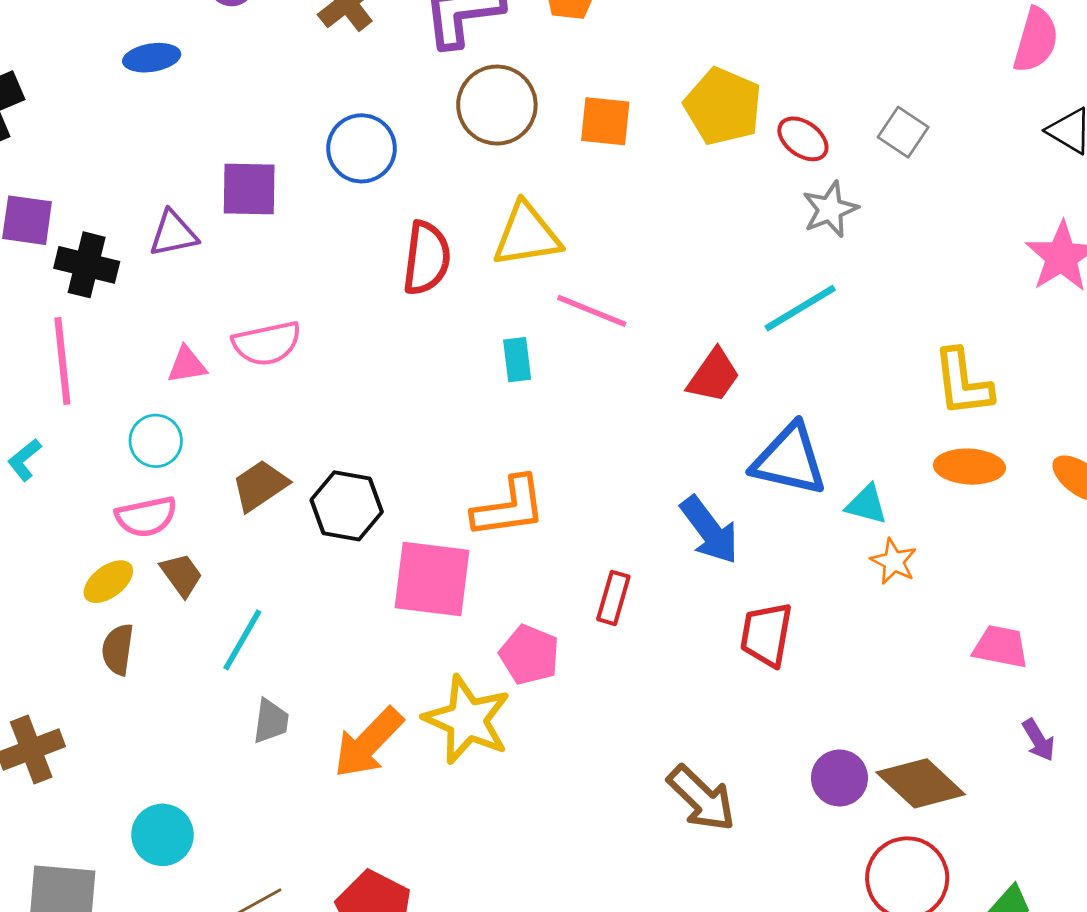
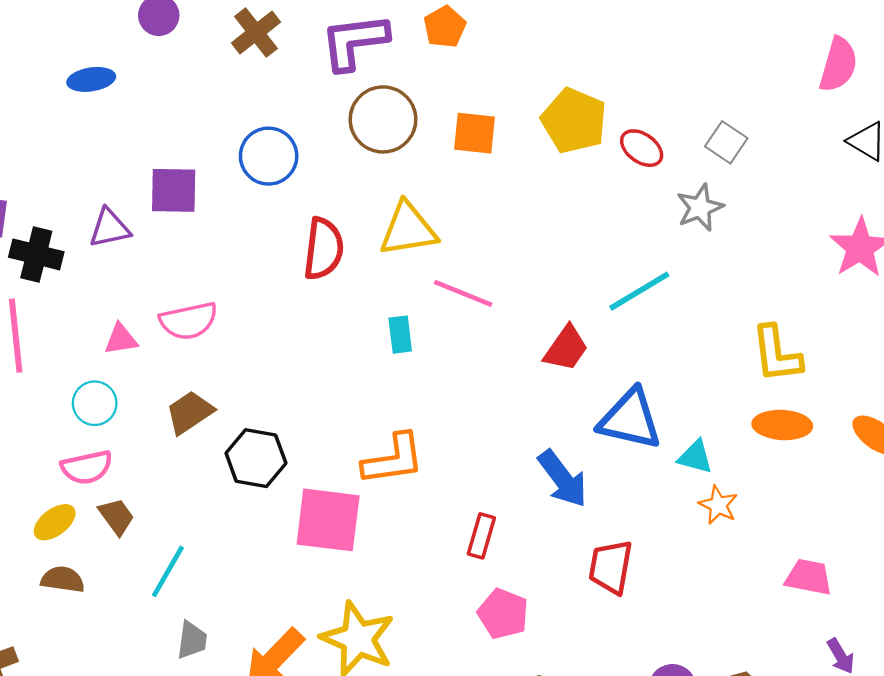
gray star: (830, 209) -> (700, 208), moved
brown trapezoid: (260, 486) -> (190, 412), moved
brown semicircle: (118, 649) -> (63, 579), turned 90
pink pentagon: (529, 655) -> (503, 614), moved

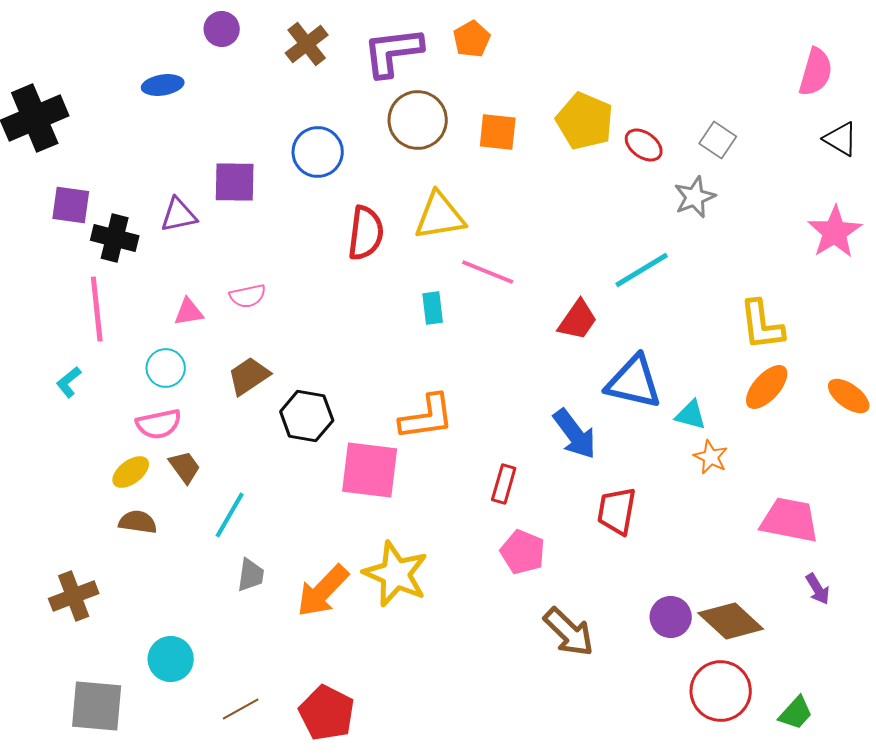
pink semicircle: (188, 321) -> (248, 296), size x0.7
orange ellipse: (782, 425) -> (767, 387), turned -51
pink trapezoid: (809, 577) -> (790, 520), size x1.4

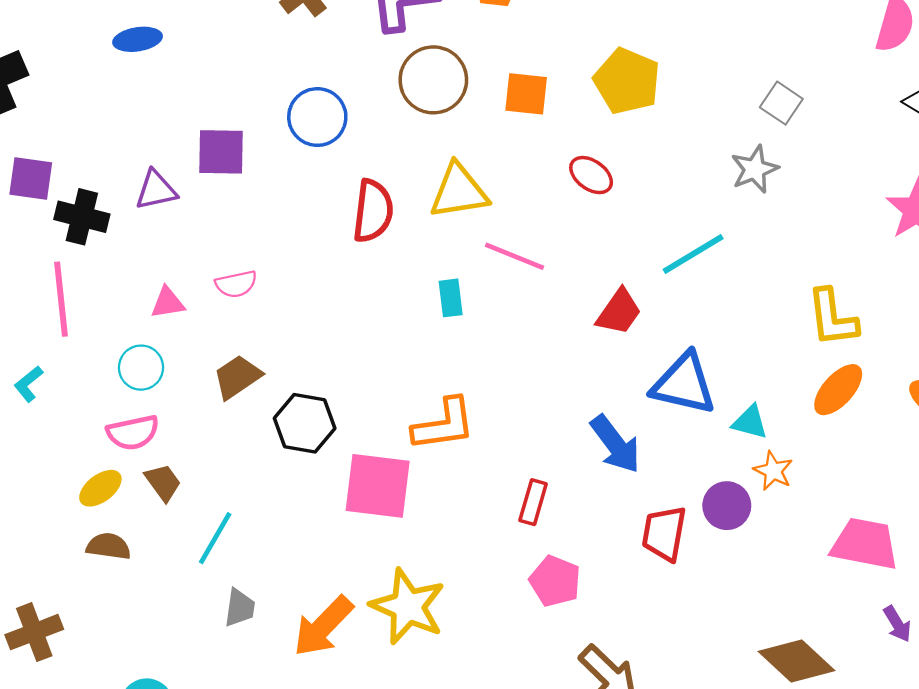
red ellipse: (644, 145) -> (591, 175), moved
purple circle: (671, 617) -> (727, 506), moved

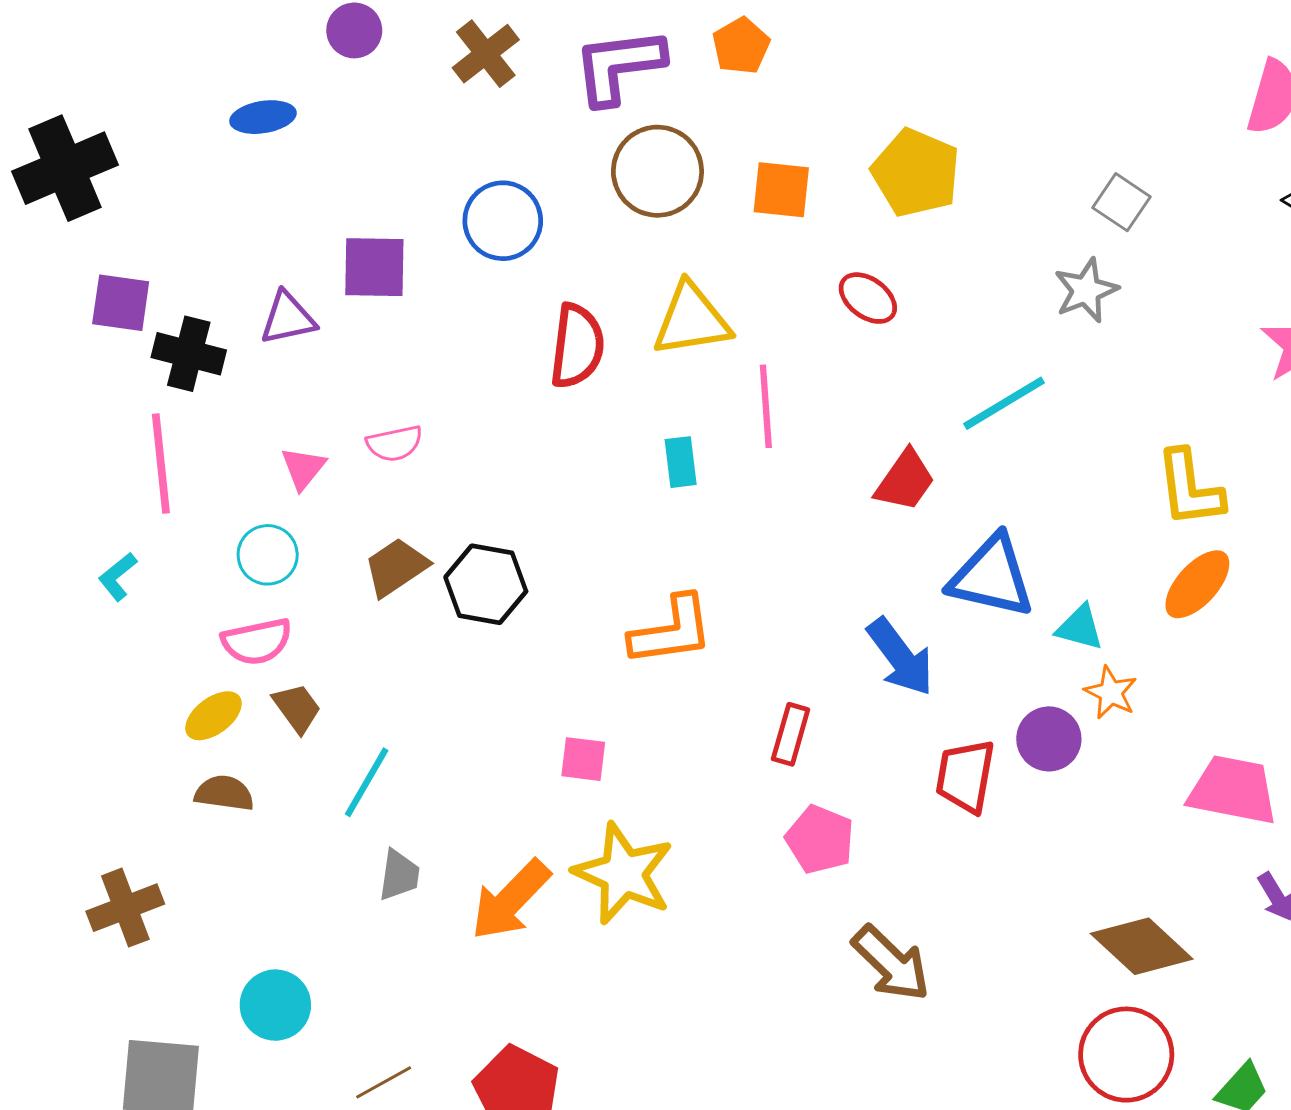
pink line: (515, 256) -> (766, 406), turned 64
pink triangle: (168, 303) -> (303, 468), turned -42
black hexagon: (305, 423) -> (486, 584), moved
pink square: (378, 486) -> (583, 759), moved, size x0.5

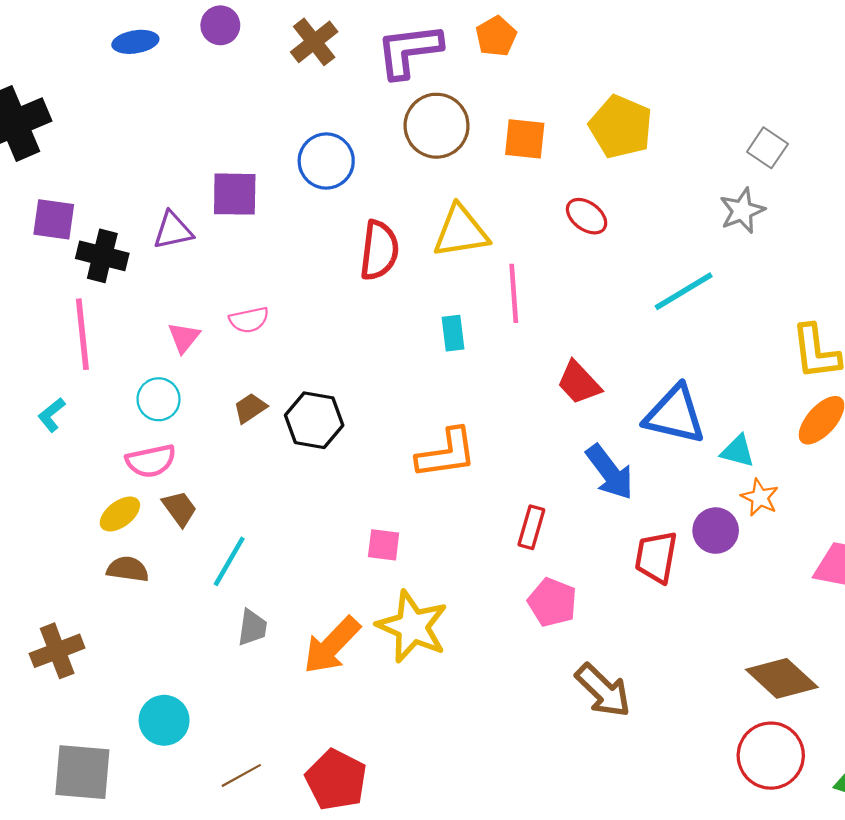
blue ellipse: (263, 117) -> (135, 42), moved
red trapezoid: (905, 481) -> (579, 383), moved, turned 102
brown trapezoid: (396, 567) -> (250, 408), size x0.7

